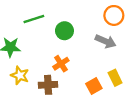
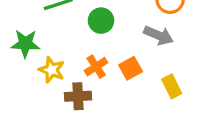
yellow star: (20, 75) -> (52, 70), moved
orange square: (94, 86) -> (131, 68), moved

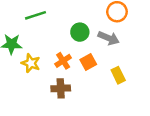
green circle: (101, 21) -> (80, 32), moved
brown cross: (78, 96) -> (61, 88), moved

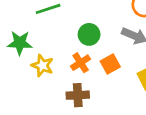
green circle: (80, 32) -> (89, 34), moved

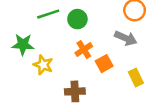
green circle: (89, 34) -> (77, 19), moved
orange cross: (81, 63) -> (84, 50), moved

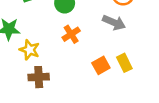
orange square: (104, 64) -> (101, 65), moved
brown cross: (75, 91) -> (39, 77), moved

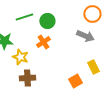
orange cross: (71, 34) -> (43, 42), moved
orange square: (101, 65) -> (75, 81), moved

